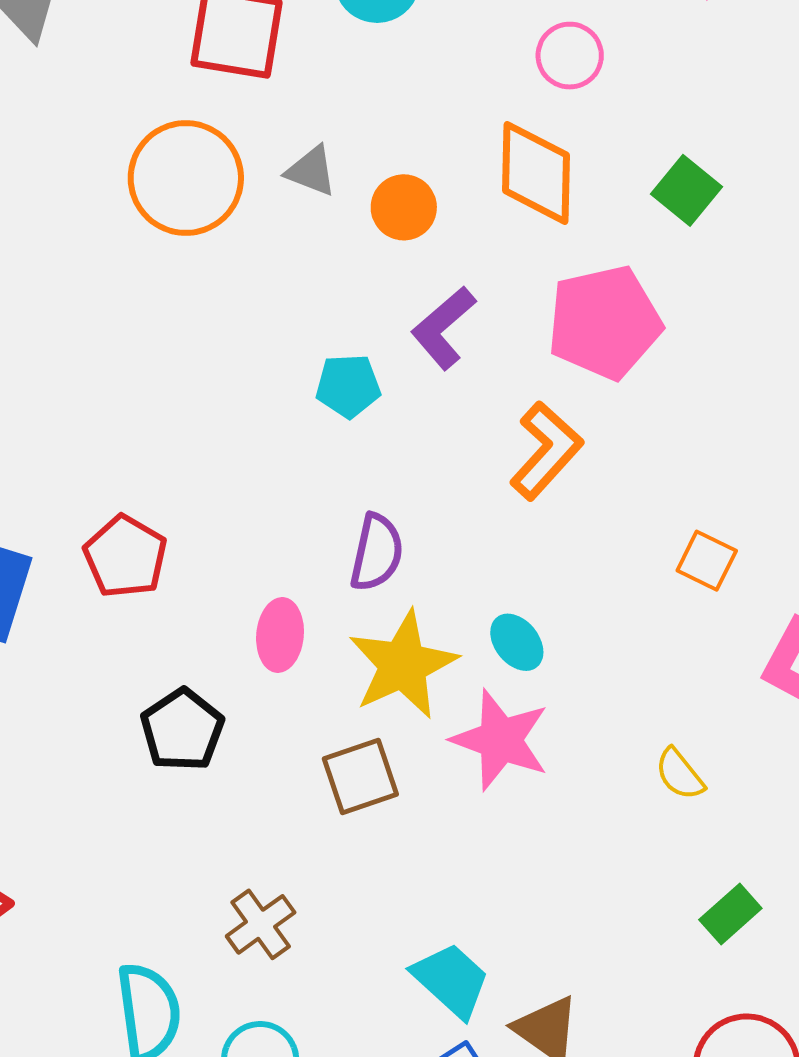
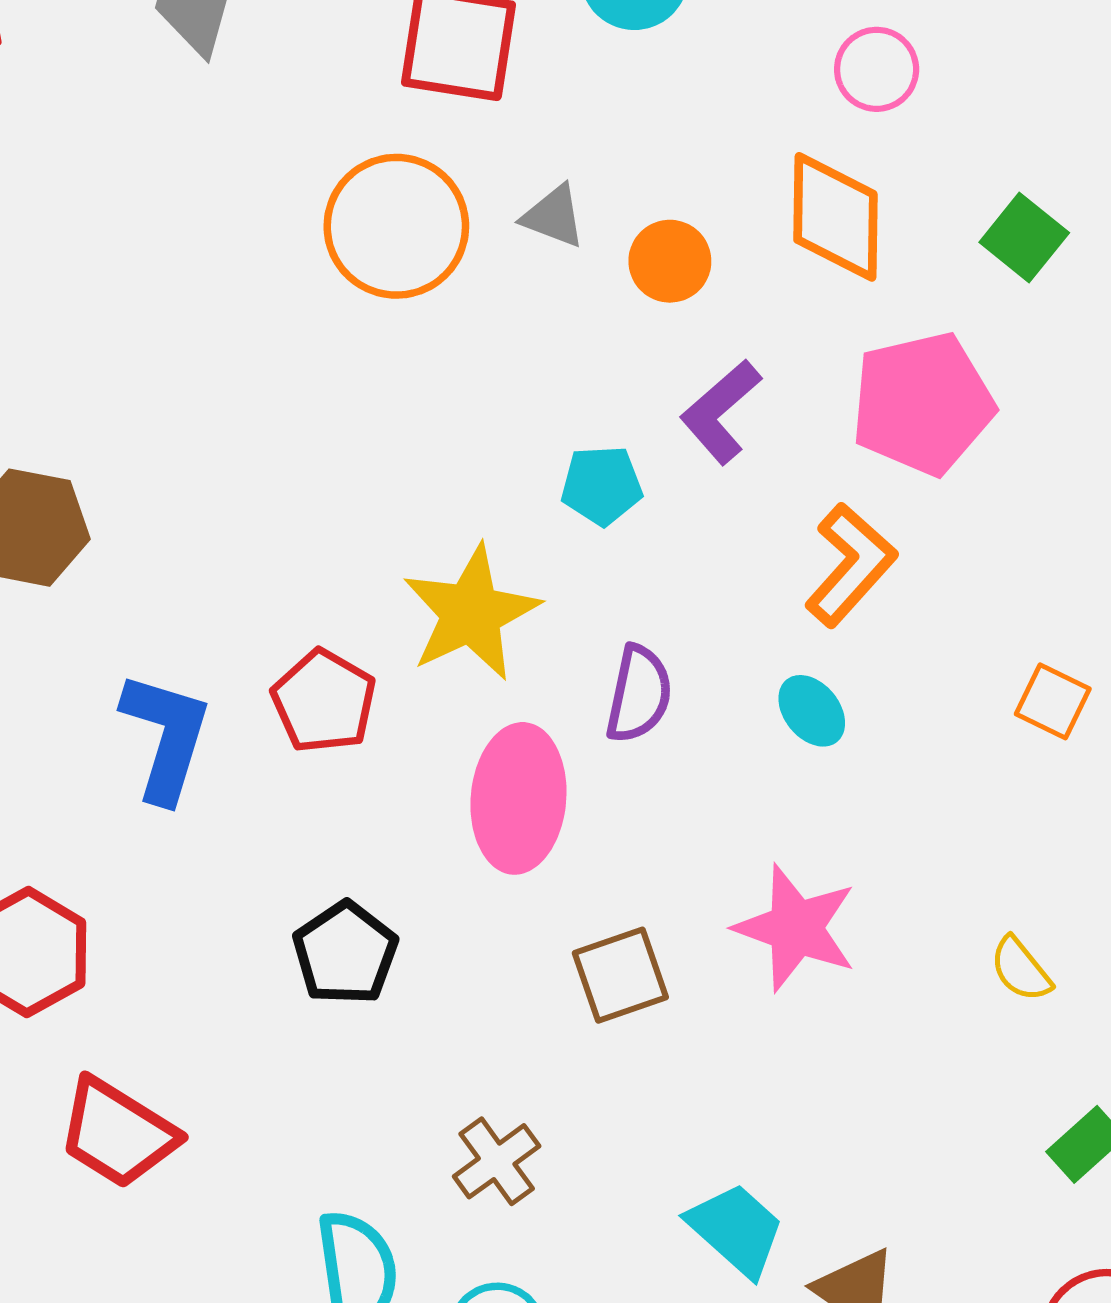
pink ellipse: (280, 635) -> (518, 798), size x1.6
cyan ellipse: (517, 642) -> (812, 711), moved
yellow star: (403, 665) -> (471, 613), moved
black pentagon: (182, 730) -> (345, 953), moved

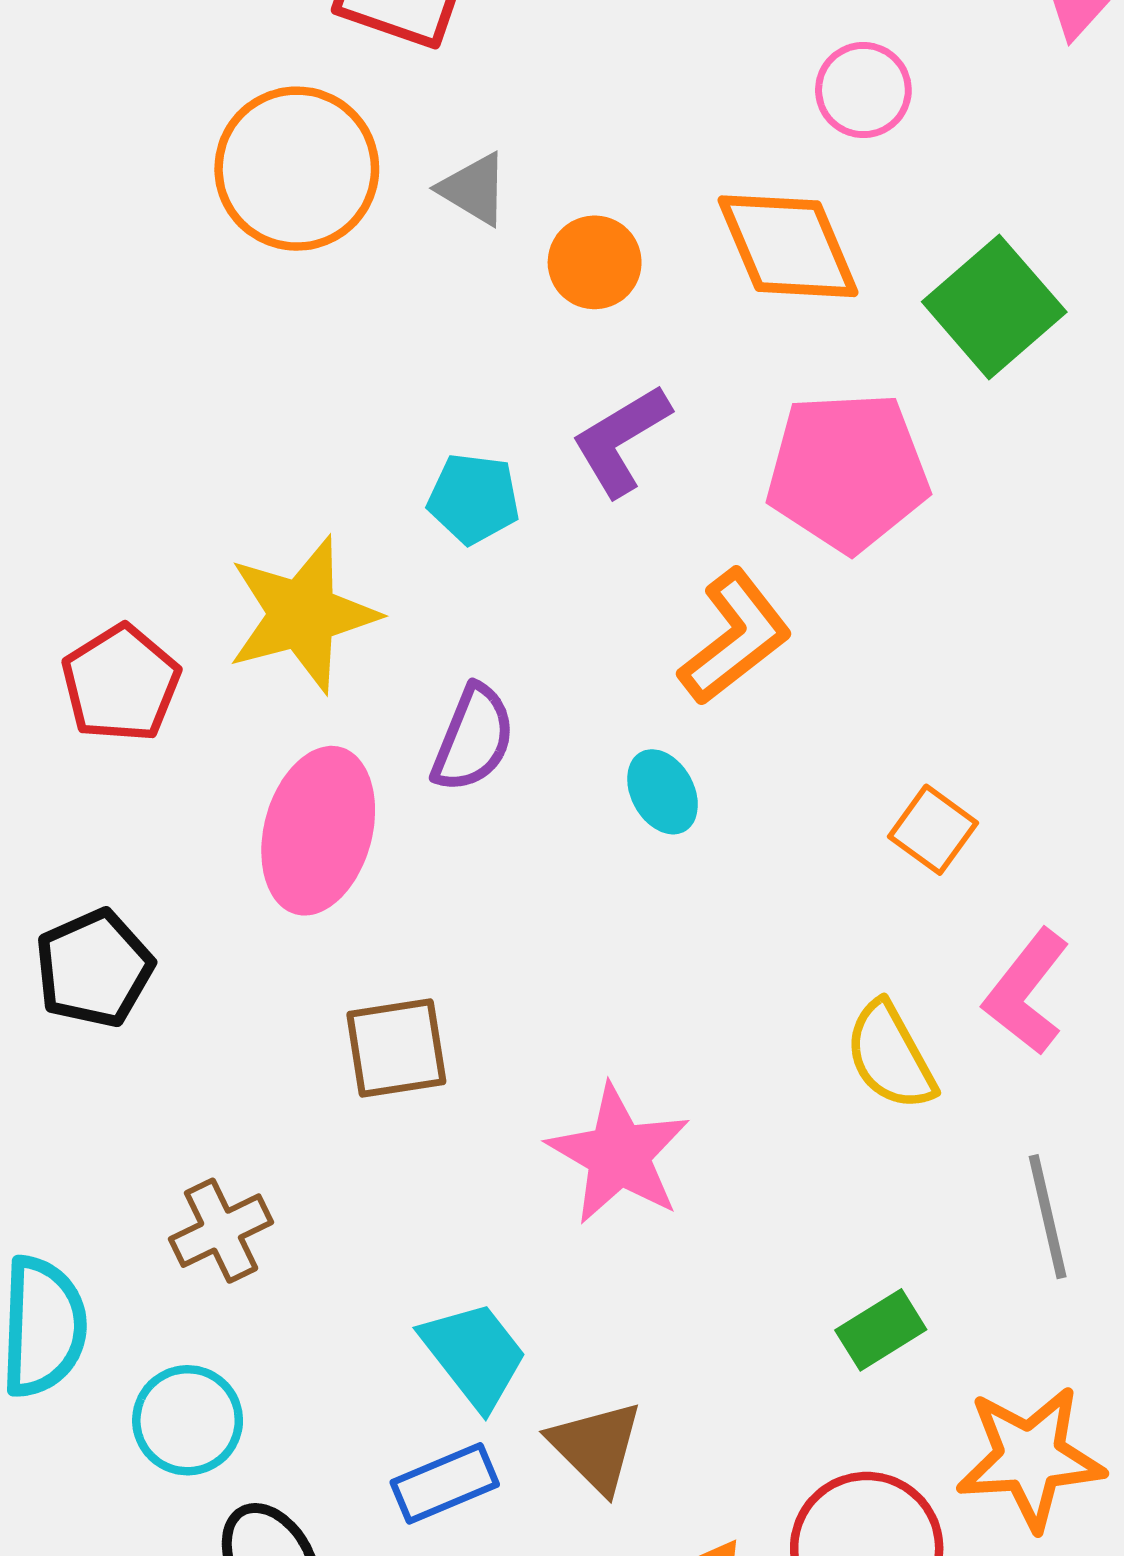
orange diamond: (835, 217) -> (788, 246), turned -34
green square: (1024, 237) -> (994, 307), size x1.4
pink star: (796, 928) -> (619, 1154), moved
yellow semicircle: (1021, 969) -> (890, 1056), moved, size x1.4

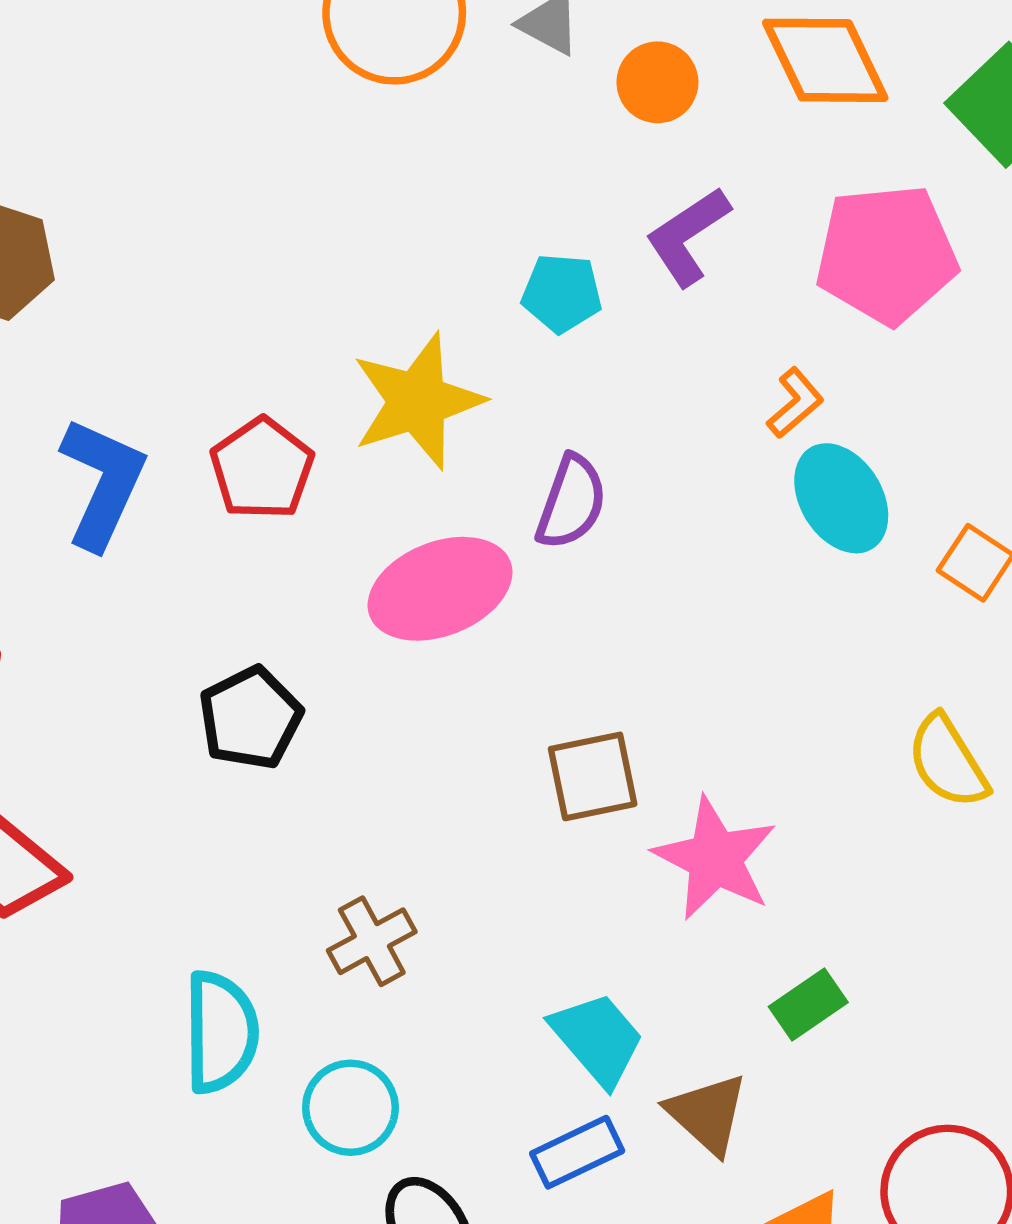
orange L-shape: (735, 637) -> (795, 403), size x0.6
cyan ellipse: (663, 792) -> (841, 498), moved, size x1.5
pink ellipse: (318, 831) -> (440, 589), turned 56
brown square: (396, 1048) -> (593, 776), moved
green rectangle: (881, 1330) -> (808, 1005), moved

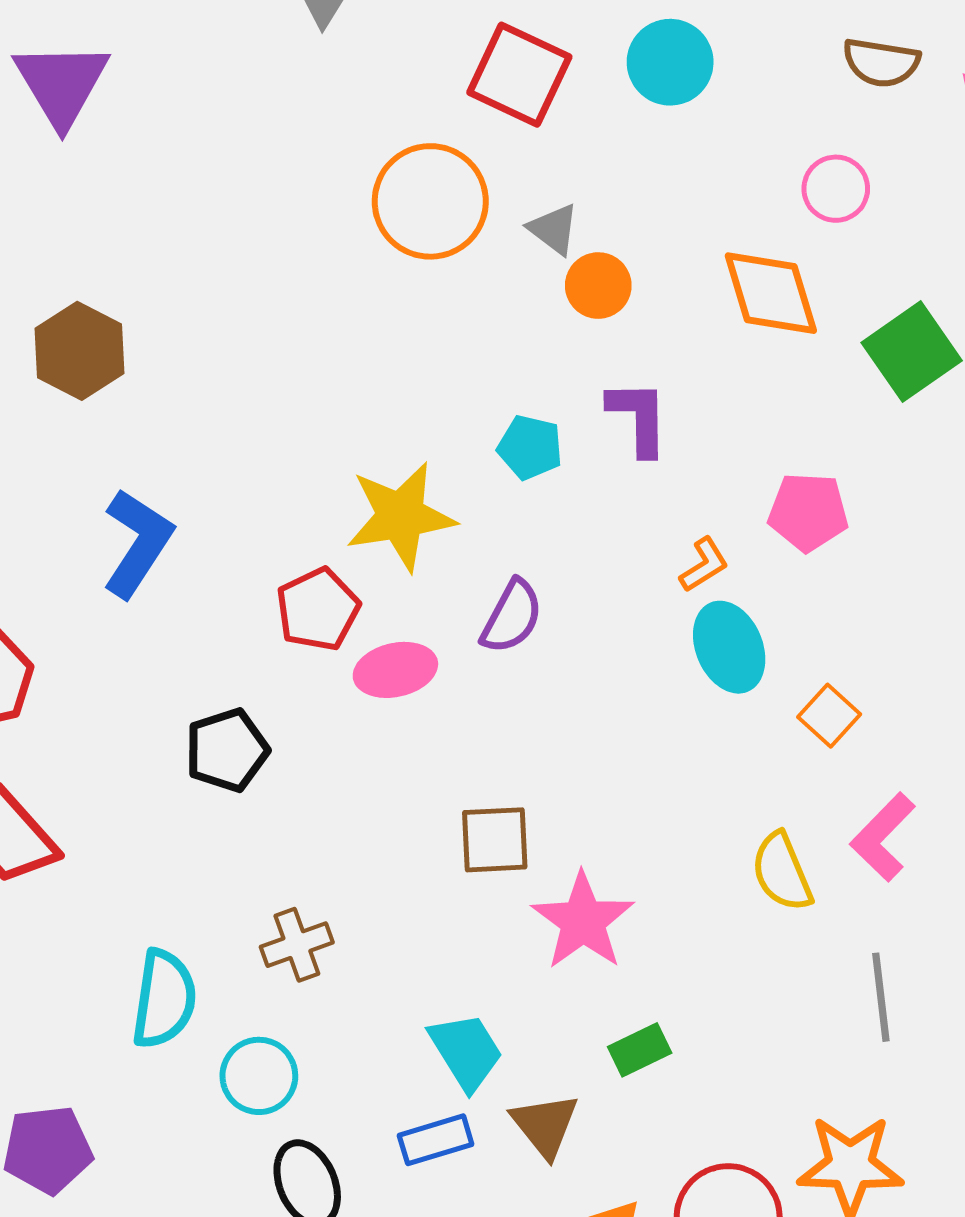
orange circle: (657, 82) -> (598, 286), moved
purple L-shape: (688, 236) -> (638, 417), turned 114
pink pentagon: (886, 254) -> (808, 512), moved, size x0.7
red pentagon: (262, 469) -> (318, 609), moved
pink ellipse: (440, 589) -> (395, 670), size x0.7

